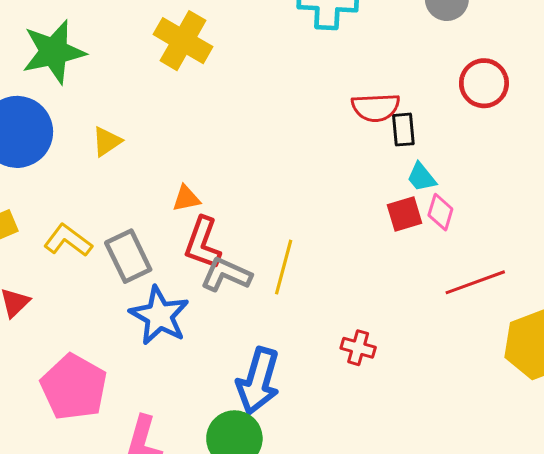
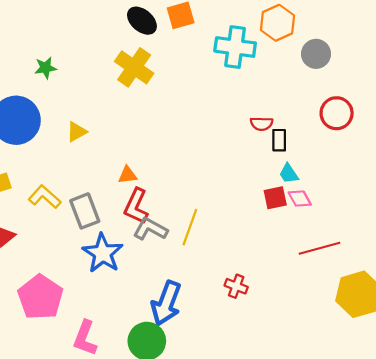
green star: (54, 52) -> (45, 68), size x0.5
red semicircle: (376, 107) -> (261, 124), size x0.7
pink diamond: (440, 212) -> (300, 199), turned -50

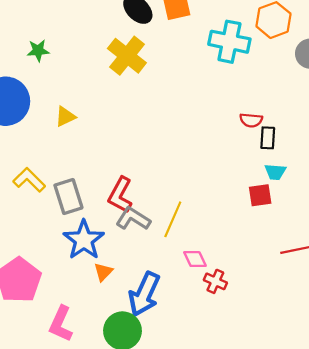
cyan trapezoid: (289, 174) -> (275, 172), turned -55
orange triangle: (128, 175) -> (103, 272), moved, turned -42
pink diamond: (300, 199) -> (195, 259), moved

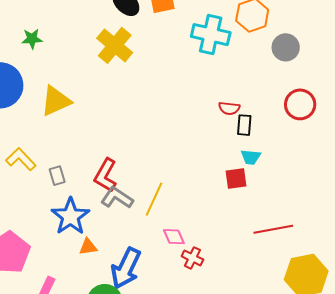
yellow triangle: (65, 117) -> (56, 101), size x1.6
gray rectangle: (68, 197) -> (57, 176), size x0.6
orange triangle: (103, 272) -> (88, 247), turned 36

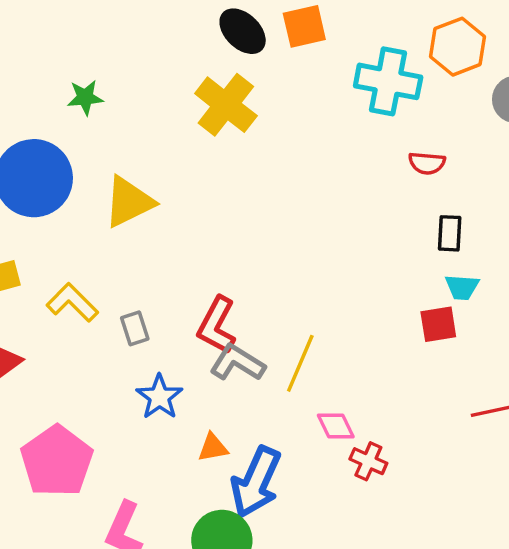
red semicircle: (229, 108) -> (427, 163), moved
blue star: (70, 216) -> (159, 397), size x0.7
orange triangle: (88, 247) -> (213, 448), moved

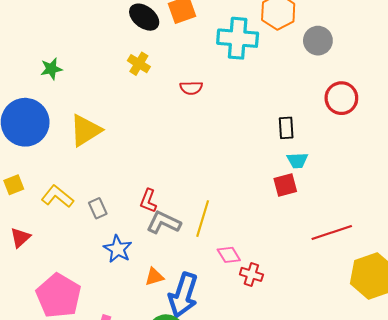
yellow cross: (226, 105) -> (139, 64), size x0.6
red semicircle: (427, 163) -> (191, 88), moved
red L-shape: (217, 325) -> (148, 201), size x0.7

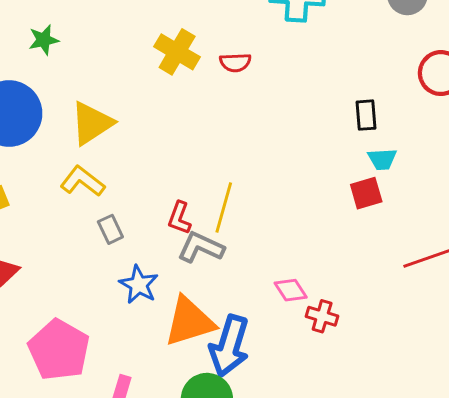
yellow cross: (139, 64) -> (177, 52), moved, size x1.4
yellow L-shape: (57, 196) -> (83, 181), moved
yellow line: (203, 219) -> (224, 207), moved
orange triangle: (154, 277) -> (189, 322), size x2.0

